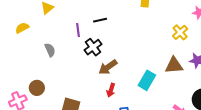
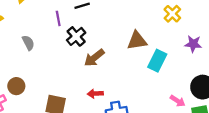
brown triangle: (174, 65) -> (137, 41), moved
cyan rectangle: (147, 80) -> (157, 61), moved
red arrow: (111, 90) -> (95, 94), moved, turned 72

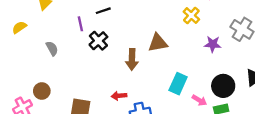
brown arrow: (94, 58) -> (132, 59), moved, turned -48
cyan rectangle: (157, 61) -> (178, 84), moved

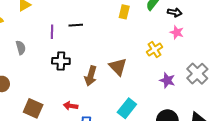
black cross: (98, 41) -> (61, 61), moved, turned 30
brown triangle: (158, 43) -> (118, 67), turned 42

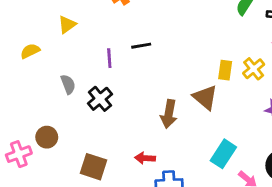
yellow rectangle: (124, 12) -> (225, 70), moved
black cross: (61, 61) -> (100, 99), moved, turned -36

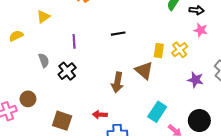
black line: (141, 46) -> (118, 34), moved

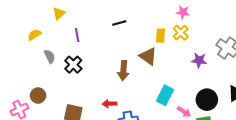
yellow triangle: (43, 17) -> (59, 13), moved
pink star: (201, 30) -> (183, 12), moved
yellow semicircle: (16, 36) -> (34, 35), moved

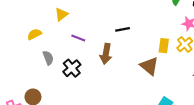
purple line: (77, 35) -> (78, 38), turned -64
brown arrow: (123, 71) -> (106, 54), moved

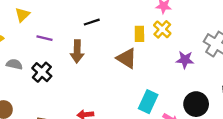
gray semicircle: (48, 58) -> (14, 64), turned -48

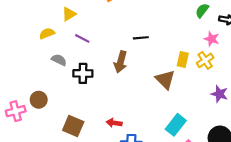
yellow triangle: (22, 15) -> (69, 14), moved
purple line: (44, 38) -> (82, 38), moved
black cross: (42, 72) -> (83, 73), turned 36

